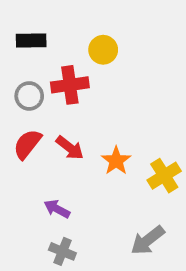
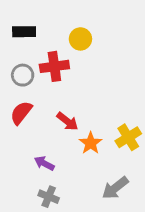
red arrow: (70, 148) -> (67, 121), moved
orange star: (116, 161) -> (91, 143), moved

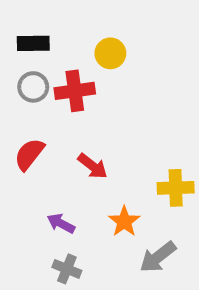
gray circle: (23, 75) -> (33, 87), moved
yellow cross: (128, 137) -> (176, 188), turned 30
orange star: (91, 143) -> (124, 221), moved

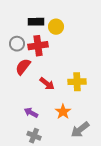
black rectangle: (33, 43) -> (36, 22), moved
red semicircle: (29, 154) -> (23, 67), moved
yellow cross: (176, 188) -> (77, 82), moved

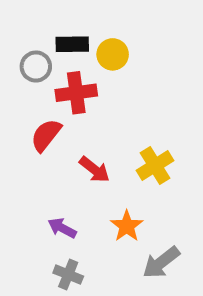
gray circle: (17, 44) -> (36, 67), moved
yellow cross: (77, 82) -> (155, 165), turned -30

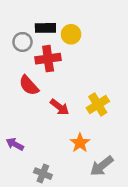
red semicircle: (46, 135) -> (29, 85), turned -80
purple arrow: (62, 228) -> (15, 144), moved

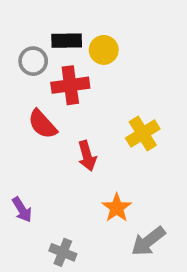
yellow cross: (98, 105) -> (143, 133), moved
red arrow: (60, 107) -> (87, 156), turned 36
purple arrow: (15, 144) -> (22, 210), turned -150

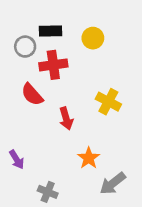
yellow circle: (104, 50) -> (93, 38), moved
yellow cross: (143, 133) -> (108, 102), turned -30

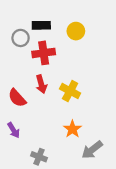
red semicircle: (32, 95) -> (17, 98), moved
yellow cross: (108, 102) -> (70, 91), moved
red arrow: (66, 119) -> (41, 84), moved

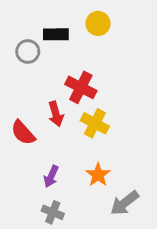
yellow circle: (76, 31) -> (98, 23), moved
red cross: (44, 53) -> (81, 87), moved, turned 35
purple arrow: (14, 130) -> (51, 176), moved, turned 56

